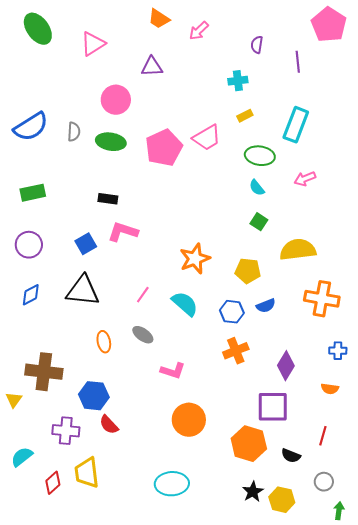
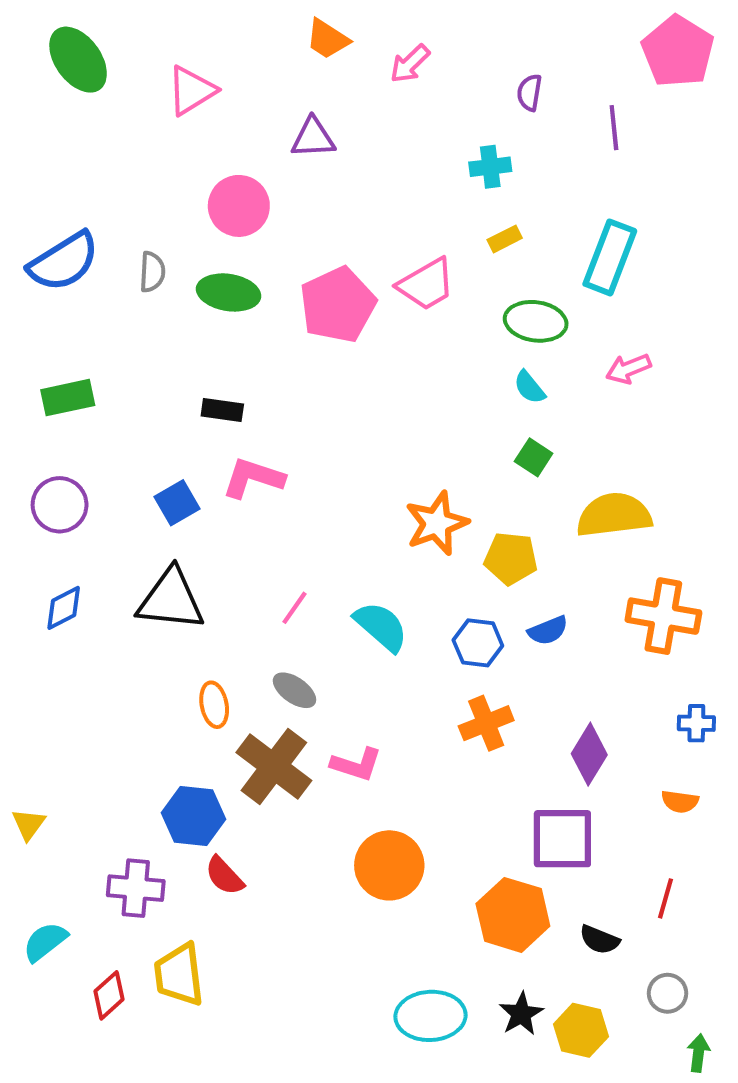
orange star: (195, 259) -> (437, 523), moved
brown cross: (44, 372) -> (274, 767), moved, turned 30
cyan ellipse: (172, 484) -> (431, 1016), moved

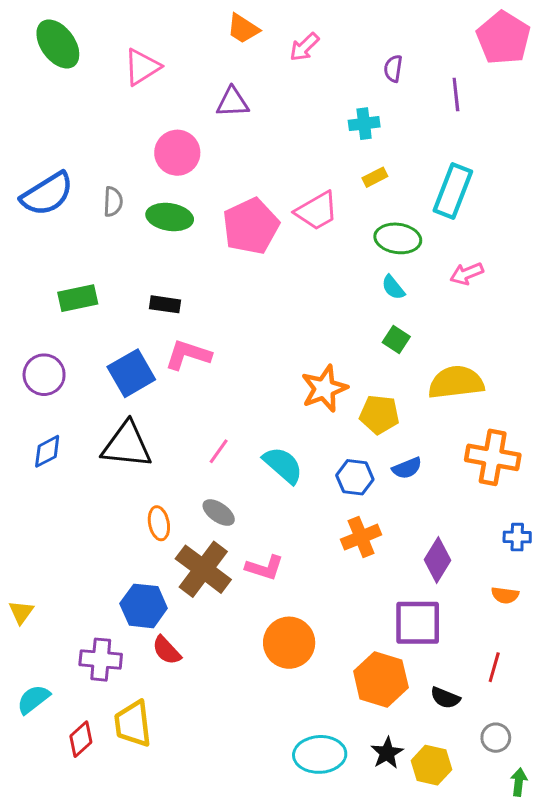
green rectangle: (68, 398) -> (78, 298), moved
blue square: (177, 503) -> (131, 373), size x1.4

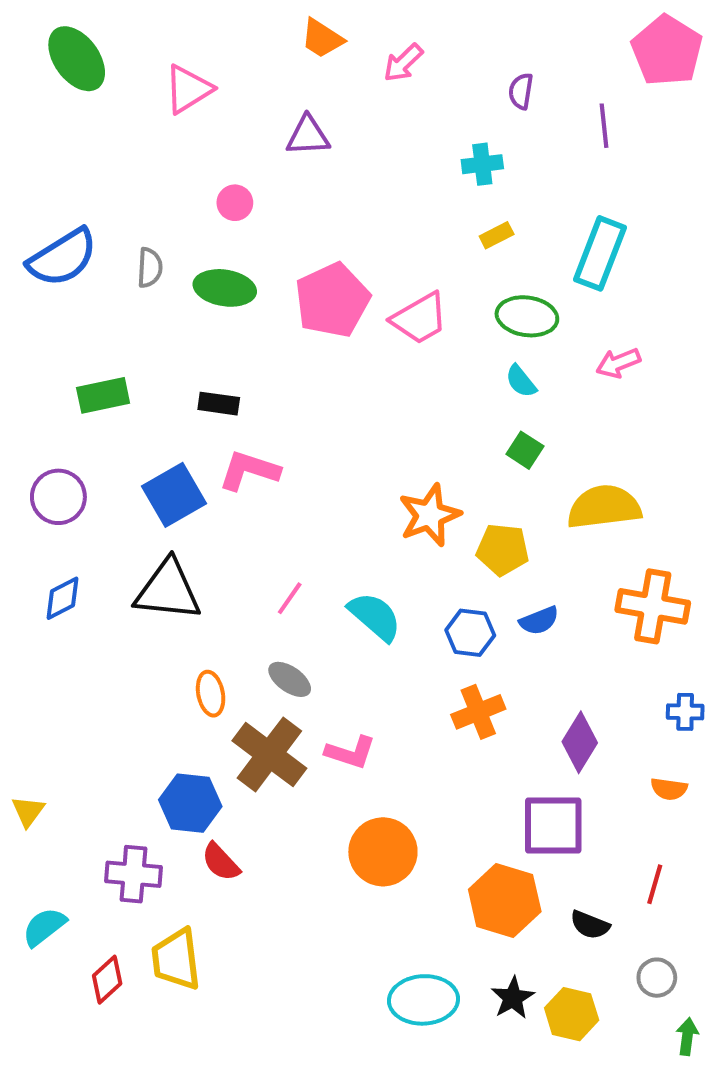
pink circle: (177, 153) -> (235, 203), size x0.6
pink trapezoid: (317, 211) -> (419, 318), moved

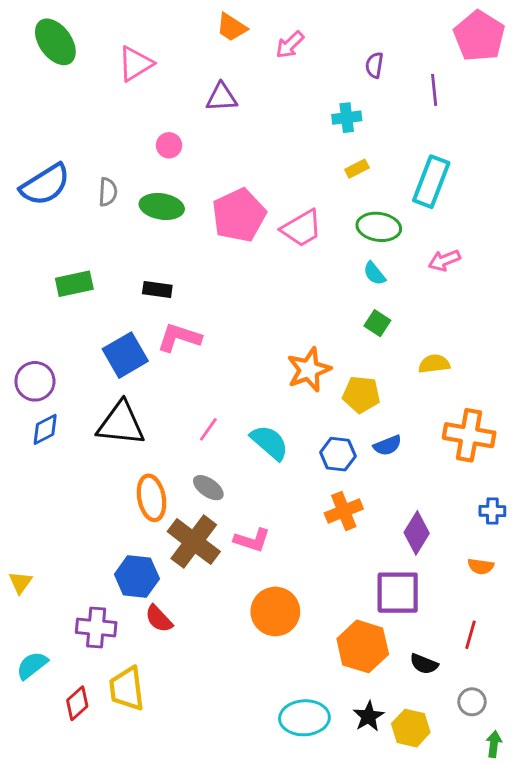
purple circle: (58, 497) -> (35, 381), moved
yellow semicircle: (604, 507) -> (434, 364), size x0.6
orange ellipse: (211, 694) -> (152, 498), size x1.4

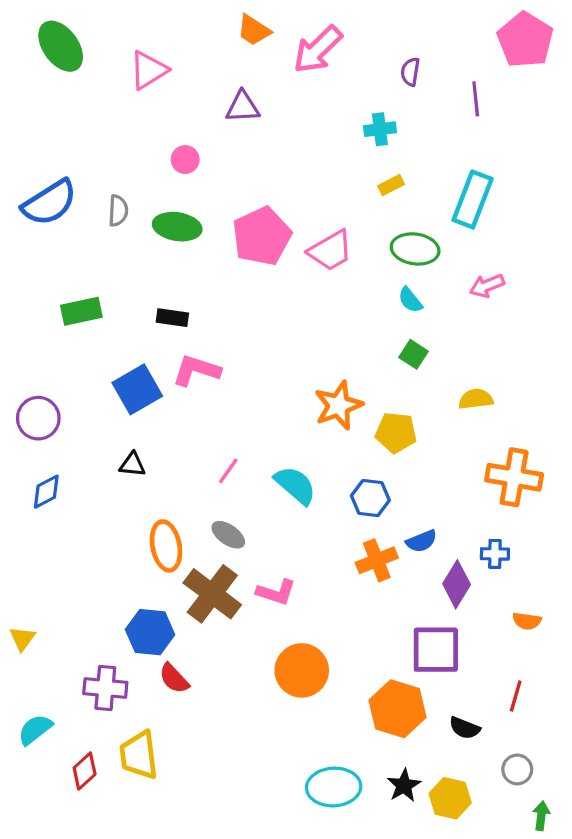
pink arrow: (290, 45) -> (318, 49), size x1.6
black triangle: (121, 424) -> (132, 464), size x0.5
blue diamond: (45, 429) -> (46, 492), moved
blue semicircle: (388, 445) -> (421, 541), moved
blue cross: (492, 511) -> (495, 554), moved

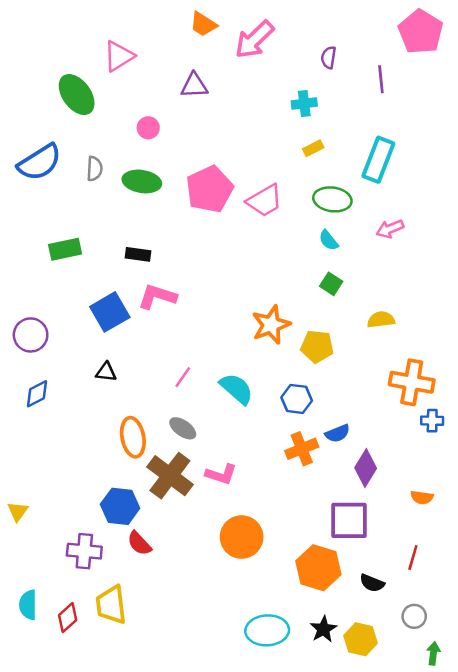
green ellipse: (61, 46) -> (77, 95), moved
blue cross: (495, 554) -> (432, 421), moved
cyan semicircle: (35, 730) -> (28, 605), moved, turned -52

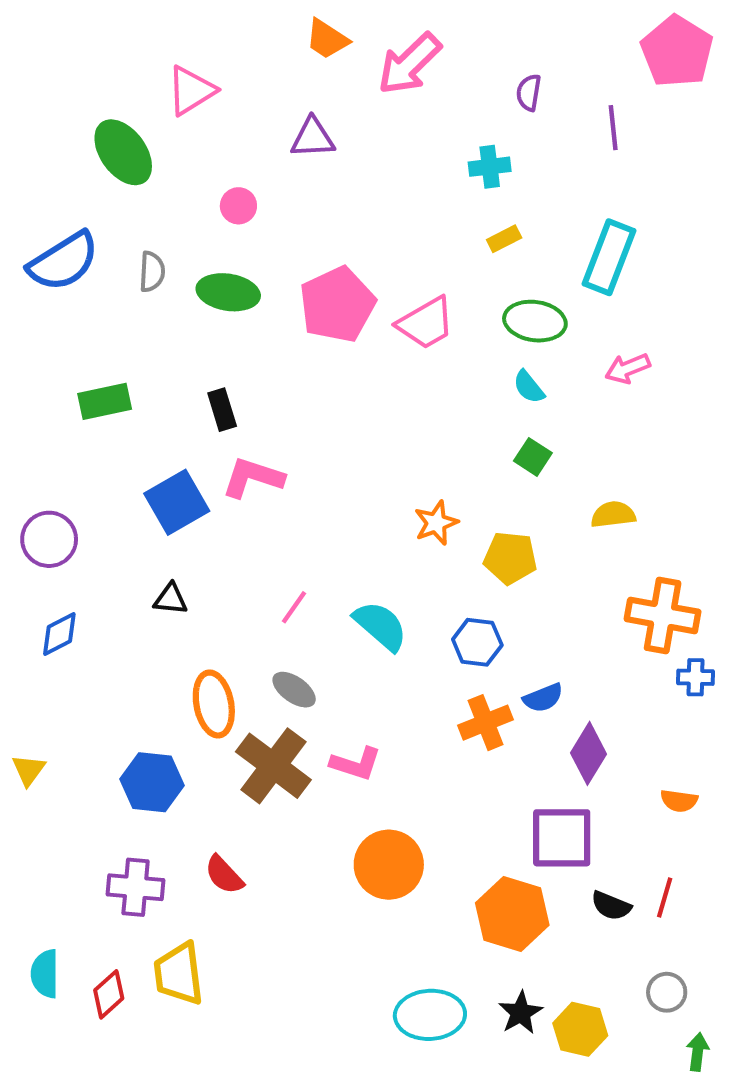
black rectangle: (138, 254) -> (222, 410), turned 65
orange star: (271, 325) -> (436, 523), size x0.7
blue hexagon: (120, 506) -> (152, 782), moved
yellow triangle: (18, 511) -> (28, 770), moved
black semicircle: (372, 583) -> (611, 906), moved

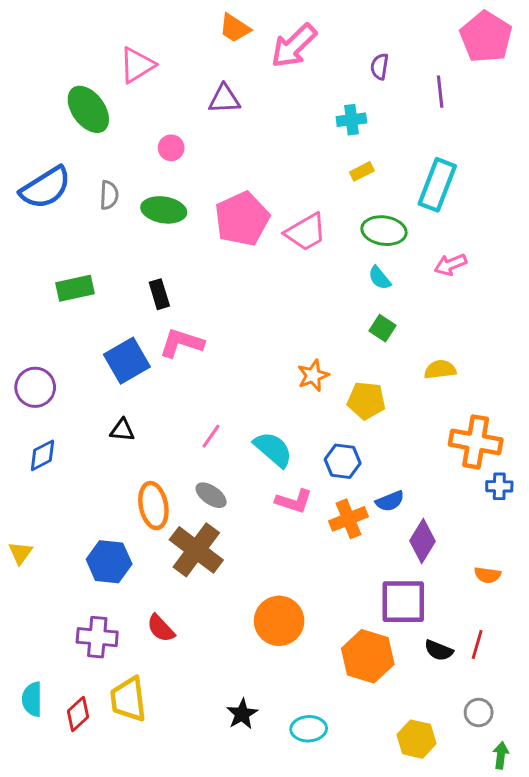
pink L-shape: (356, 764) -> (294, 501), moved
black star: (521, 1013) -> (242, 714), moved
cyan ellipse: (430, 1015) -> (309, 729), size x0.7

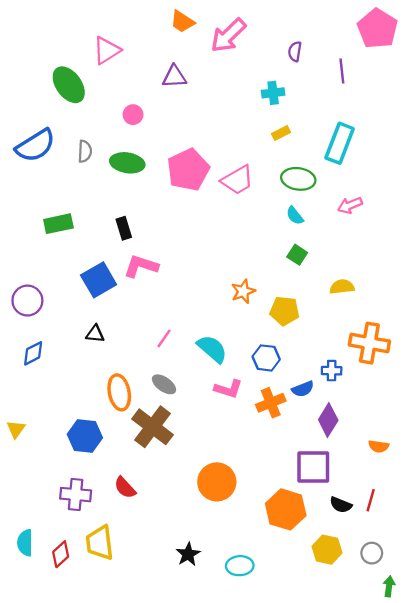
blue cross: (499, 486) -> (332, 371), moved
yellow hexagon: (417, 739) -> (327, 550), moved

